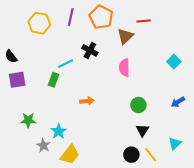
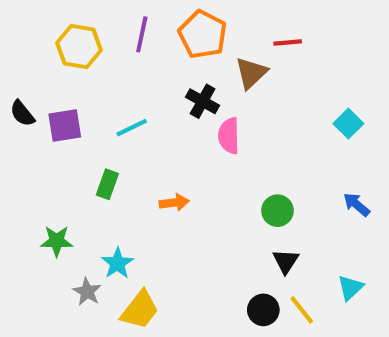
black cross: (90, 50) -> (203, 101), moved
pink semicircle: (124, 68) -> (229, 136), moved
purple square: (17, 80) -> (65, 126), moved
green rectangle: (53, 80) -> (107, 184), moved
blue arrow: (178, 102) -> (357, 205), turned 72

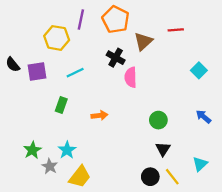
red line: (288, 43) -> (176, 30), moved
yellow hexagon: (79, 47) -> (57, 38), moved
green star: (57, 241) -> (32, 150), moved, turned -30

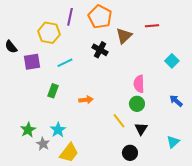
black semicircle: (13, 65) -> (11, 47), moved
pink semicircle: (131, 77) -> (139, 84), moved
yellow line: (172, 177) -> (119, 121), moved

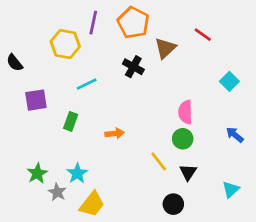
red line: (152, 26) -> (203, 35), turned 40
purple square: (32, 62) -> (36, 100), moved

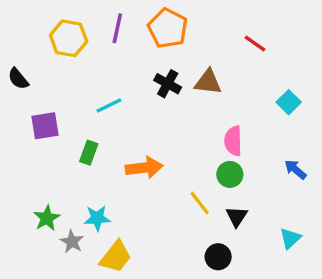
yellow hexagon: (65, 44) -> (69, 38), moved
brown triangle: (165, 48) -> (208, 82), moved, turned 50
orange arrow: (115, 133) -> (144, 168), size x1.5
cyan star: (77, 173) -> (97, 218), turned 30

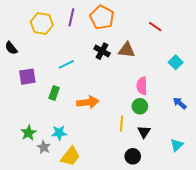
yellow line: (200, 203) -> (121, 124), turned 42

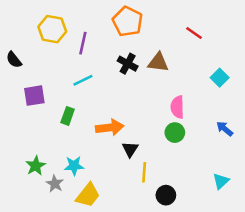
purple line: (71, 17) -> (83, 43), moved
yellow line: (121, 124) -> (144, 172), moved
black triangle: (144, 132) -> (130, 149), moved

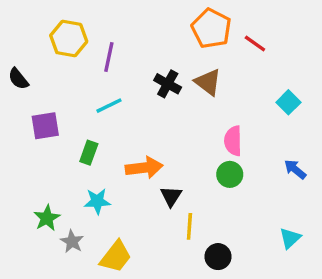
orange pentagon: (128, 21) -> (211, 28), moved
brown triangle: (158, 62) -> (208, 82), turned 30
cyan star: (74, 166) -> (97, 201), moved

